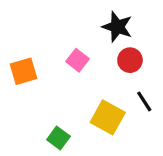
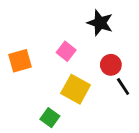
red circle: (130, 60) -> (111, 65), moved
yellow square: (108, 117) -> (76, 89), moved

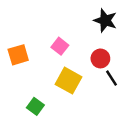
black star: (100, 23) -> (105, 20), moved
green square: (50, 118) -> (35, 106), moved

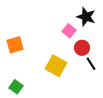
pink square: (60, 46) -> (69, 31), moved
green square: (35, 106) -> (16, 87), moved

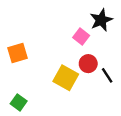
black star: (86, 17) -> (101, 20), turned 30
red circle: (82, 48) -> (88, 64), moved

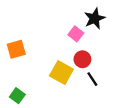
black line: (107, 75) -> (92, 79), moved

